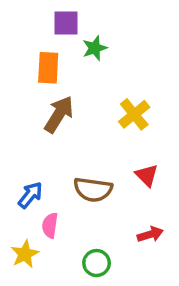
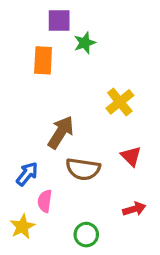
brown arrow: (59, 114) -> (61, 132), moved

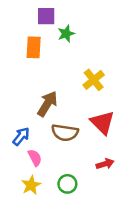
red triangle: (131, 156) -> (102, 123), size x1.5
pink semicircle: (45, 201) -> (35, 158), turned 144
yellow star: (22, 227) -> (31, 185), moved

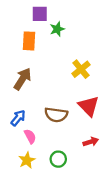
brown arrow: (47, 104) -> (22, 79), moved

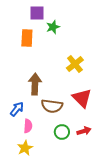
brown arrow: (22, 79) -> (35, 84), moved, turned -30
pink semicircle: (30, 136) -> (28, 126), turned 32
green circle: (58, 159) -> (62, 132), moved

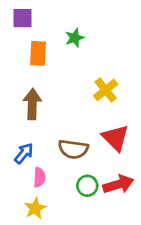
purple square: (37, 13) -> (22, 18), moved
brown arrow: (35, 84) -> (32, 104), moved
red arrow: (84, 131) -> (118, 184), size x1.5

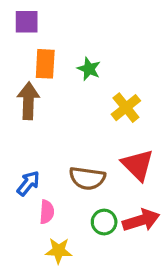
green star: (75, 38) -> (89, 69), moved, turned -30
brown arrow: (32, 104) -> (28, 101), moved
yellow star: (35, 208) -> (59, 251), moved, turned 30

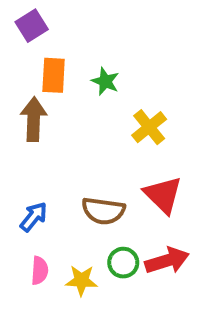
purple square: (27, 22) -> (32, 26), turned -32
pink semicircle: (47, 212) -> (40, 271), moved
yellow star: (59, 251) -> (81, 281), moved

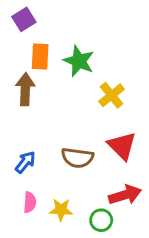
green star: (105, 81) -> (79, 61), size x1.5
green circle: (123, 263) -> (101, 220), moved

